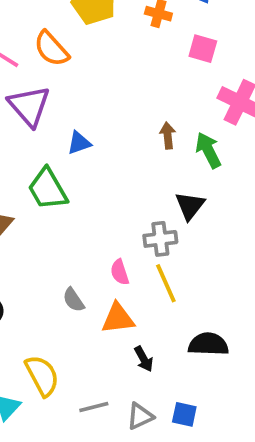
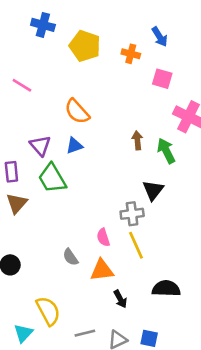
orange semicircle: (51, 49) -> (77, 111), moved
purple triangle: (29, 106) -> (40, 146), moved, size x0.7

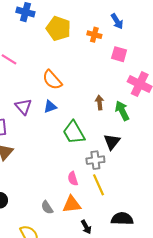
green trapezoid: (52, 178) -> (74, 132), moved
gray semicircle: (70, 257) -> (47, 207), moved

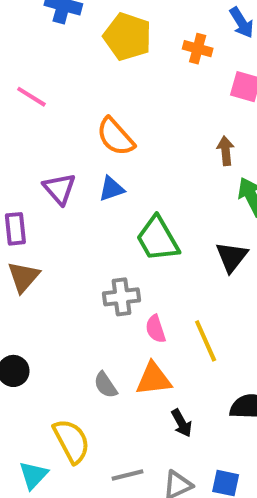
brown arrow: (100, 103) -> (226, 151), moved
gray cross: (95, 160) -> (121, 297), moved

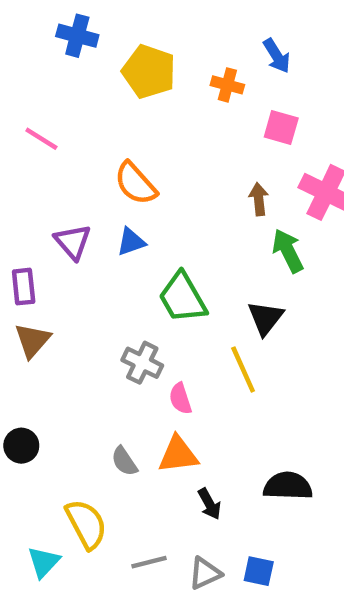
gray cross: (121, 297) -> (142, 363), turned 33
yellow line: (206, 341) -> (243, 369), moved

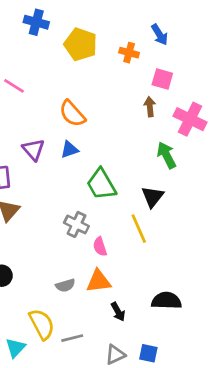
brown arrow: (259, 199) -> (150, 107), moved
gray semicircle: (124, 461) -> (65, 285), turned -72
gray line: (149, 562) -> (72, 338), moved

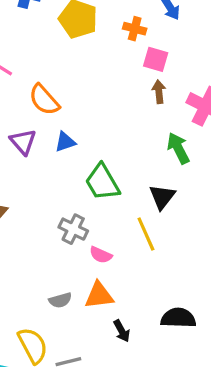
pink square: (162, 79) -> (156, 59), moved
orange semicircle: (72, 114) -> (44, 100), moved
pink semicircle: (100, 247) -> (101, 255), turned -48

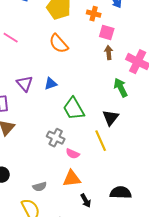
orange semicircle: (44, 100) -> (59, 44), moved
gray semicircle: (60, 300) -> (40, 187), moved

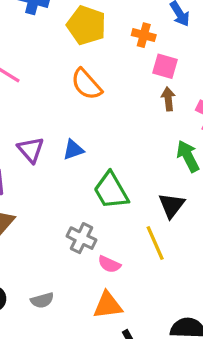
gray semicircle: (40, 187) -> (42, 300), moved

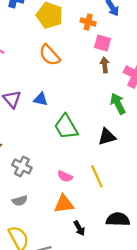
blue triangle: (73, 150) -> (41, 99), turned 32
black triangle: (172, 205) -> (107, 137), turned 36
gray cross: (81, 238) -> (22, 166), moved
yellow line: (155, 243) -> (97, 176), moved

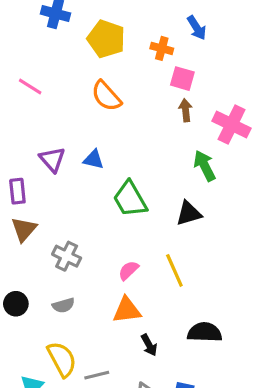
pink semicircle: (65, 176) -> (128, 270), turned 112

